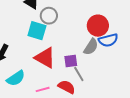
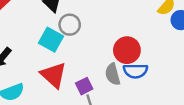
gray semicircle: (91, 47) -> (113, 74), turned 120
purple square: (71, 61) -> (84, 86), turned -32

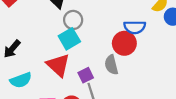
cyan square: (51, 40) -> (69, 39), moved, turned 30
blue semicircle: (136, 71) -> (135, 27), moved

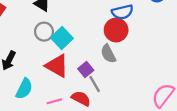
gray circle: (73, 20) -> (44, 32), moved
cyan semicircle: (21, 80) -> (24, 89), turned -30

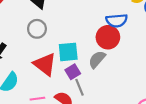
cyan square: (62, 38) -> (68, 52), moved, turned 30
gray semicircle: (108, 54) -> (97, 59), turned 60

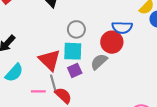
gray circle: (37, 29) -> (76, 29), moved
gray line: (79, 87) -> (53, 83), moved

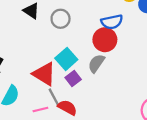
gray circle: (76, 29) -> (61, 19), moved
cyan square: (73, 51) -> (66, 59), turned -30

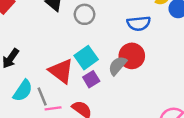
red circle: (105, 40) -> (132, 56), moved
gray line: (54, 97) -> (42, 96), moved

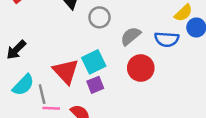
blue semicircle: (139, 23) -> (167, 39), moved
gray semicircle: (117, 66) -> (131, 36), moved

